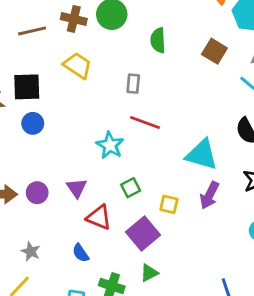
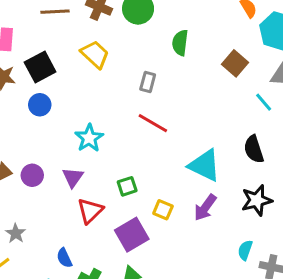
black square: (27, 87) -> (40, 67), turned -36
cyan star: (110, 145) -> (89, 138), moved
red triangle: (99, 217) -> (90, 211), turned 44
blue semicircle: (81, 253) -> (64, 258), moved

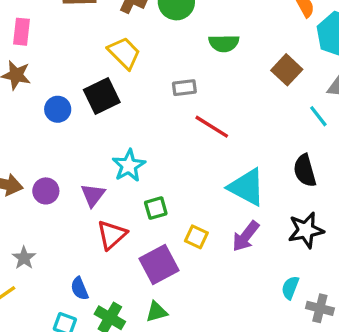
green semicircle: (180, 43) -> (224, 43), turned -100
black square: (40, 67) -> (102, 96), moved
gray rectangle: (148, 82) -> (184, 88), turned 66
red line: (153, 123) -> (212, 127), moved
cyan star: (89, 138) -> (129, 166), moved

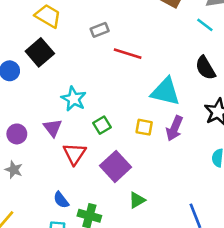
yellow square: (196, 237) -> (144, 127), moved
gray star: (24, 258) -> (14, 170), moved
green triangle: (156, 312) -> (137, 200), moved

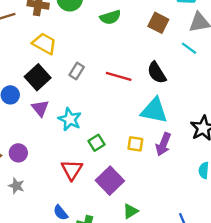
gray rectangle: (100, 30) -> (77, 71), moved, turned -35
black semicircle: (205, 68) -> (157, 73), moved
purple triangle: (53, 128) -> (40, 108), moved

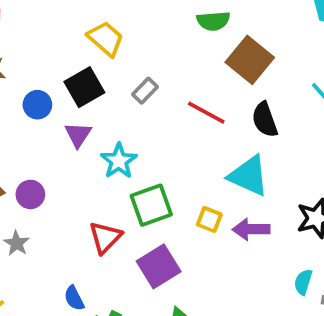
brown square: (158, 23) -> (250, 60), moved, size x1.4
green square: (97, 143) -> (151, 205), size x1.6
purple arrow: (163, 144) -> (251, 229), turned 55

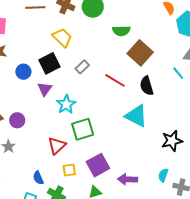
yellow square: (209, 219) -> (69, 170), moved, turned -32
purple arrow: (251, 229) -> (128, 179), moved
purple square: (159, 266) -> (98, 165), moved

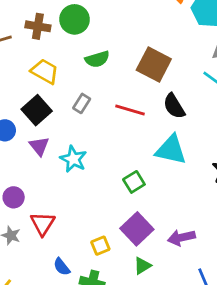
green semicircle: (121, 31) -> (97, 59), moved
green square: (83, 129) -> (134, 182), moved, size x0.7
red triangle: (57, 146) -> (43, 224), moved

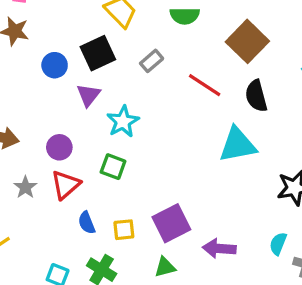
cyan triangle: (171, 150) -> (238, 145), turned -40
green square: (134, 182) -> (113, 167), moved, turned 35
purple circle: (14, 197) -> (59, 147), moved
blue semicircle: (62, 267) -> (87, 223), moved

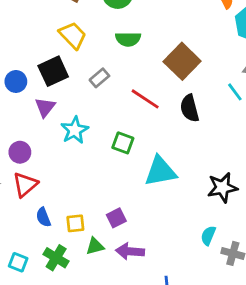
cyan triangle: (238, 145) -> (160, 171), moved
green square: (113, 167) -> (123, 143), moved
purple square: (171, 223) -> (116, 218), size x0.6
purple arrow: (219, 248) -> (130, 251), moved
green triangle: (165, 267) -> (95, 246), moved

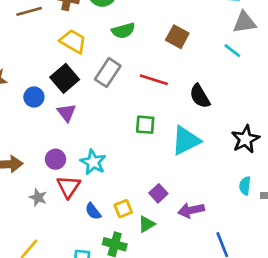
brown square: (182, 61) -> (177, 37), size x0.7
gray rectangle: (99, 78) -> (108, 73), size x1.5
black semicircle: (190, 108) -> (200, 96), moved
cyan star: (75, 130) -> (93, 162), moved
purple arrow: (130, 251) -> (191, 210), moved

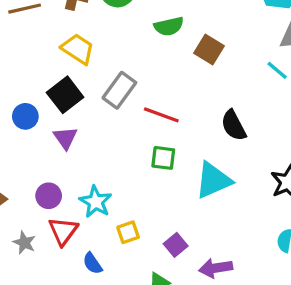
green semicircle: (123, 31) -> (169, 26), moved
red line: (154, 80) -> (161, 115), moved
yellow square: (123, 209) -> (128, 232), moved

